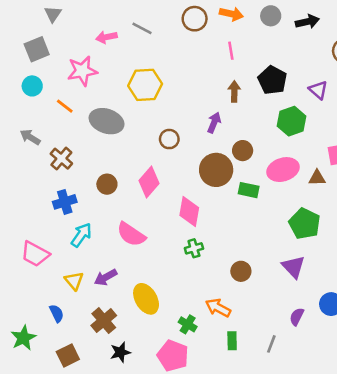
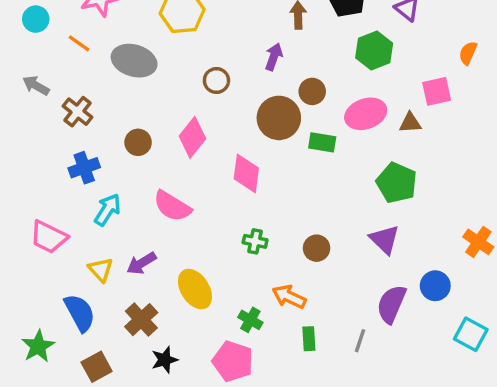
green cross: (194, 248) -> (255, 241), moved, turned 30
blue semicircle: (57, 313) -> (80, 313), size x1.6
purple semicircle: (297, 317) -> (391, 304), size x1.6

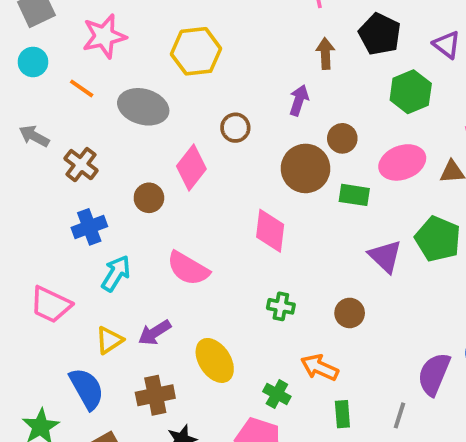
pink diamond: (192, 137) -> (191, 168), moved
purple triangle: (385, 239) -> (385, 256), moved
yellow triangle: (101, 270) -> (109, 340), turned 40
brown cross: (141, 320) -> (155, 395), turned 32

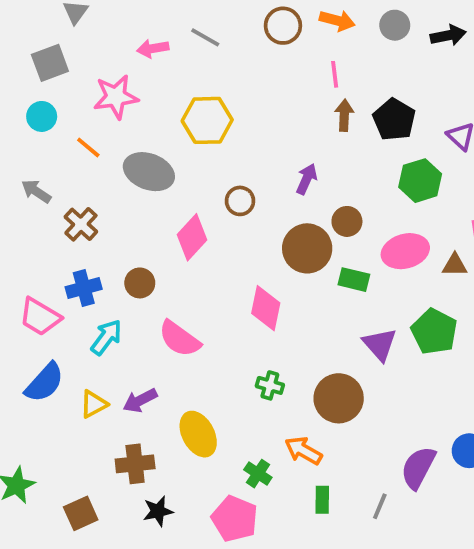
brown arrow: (325, 54) -> (344, 115), moved
brown circle: (149, 198) -> (140, 283), moved
pink trapezoid: (51, 305) -> (40, 317), moved
brown circle: (350, 313) -> (339, 398), size x1.6
blue semicircle: (87, 389) -> (45, 383), moved, turned 66

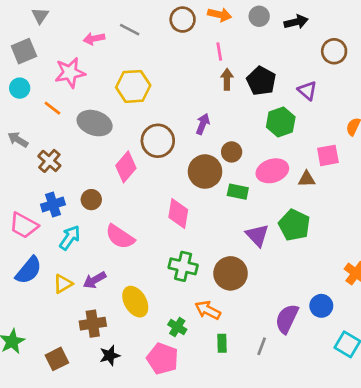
brown circle: (240, 201) -> (158, 141), size x1.6
green cross: (270, 385) -> (183, 266), size x1.5

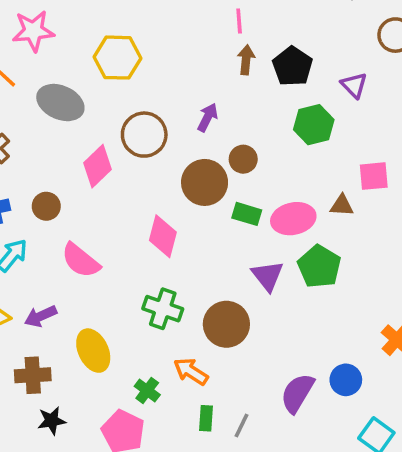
pink ellipse: (272, 171) -> (293, 219), moved
gray line: (262, 346) -> (241, 425), moved

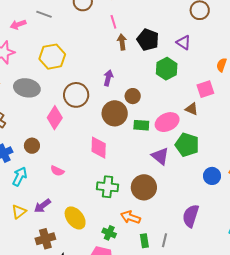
brown triangle: (342, 205) -> (192, 109), turned 32
pink semicircle: (81, 260) -> (57, 171), size x0.6
blue circle: (346, 380) -> (212, 176), moved

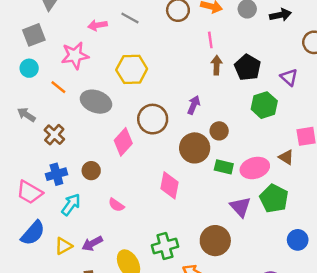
green cross: (108, 187) -> (165, 246), moved, turned -30

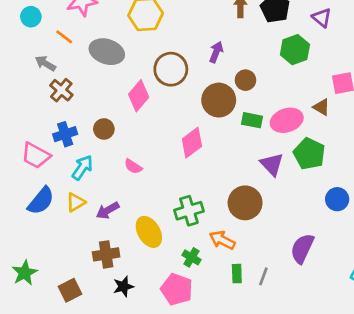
gray arrow: (26, 115) -> (45, 63), moved
pink diamond: (169, 185) -> (192, 143), turned 44
yellow triangle: (64, 246) -> (76, 202), moved

